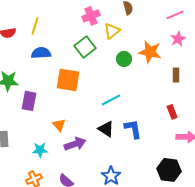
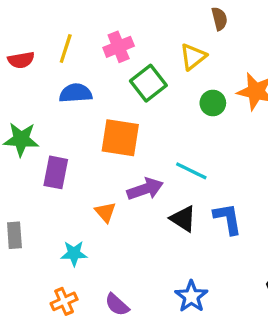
pink cross: (91, 16) -> (119, 47), moved
cyan line: (111, 100) -> (191, 171), turned 54
purple arrow: (75, 144) -> (145, 189), moved

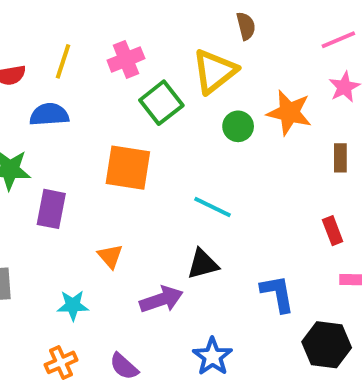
yellow triangle: (193, 57) -> (214, 71), size x1.4
blue semicircle: (76, 93) -> (49, 115), moved
purple arrow: (145, 189) -> (161, 299), moved
black triangle: (183, 219) -> (203, 264), turned -48
blue L-shape: (228, 219) -> (277, 294), moved

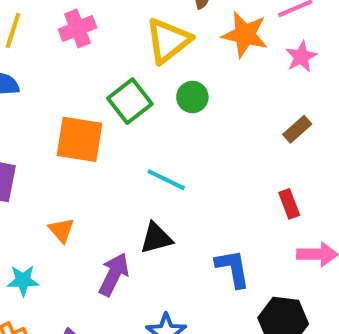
green square: (161, 103) -> (130, 101), moved
orange star: (289, 113) -> (245, 35), moved
brown rectangle: (340, 158) -> (297, 129), turned 48
purple arrow: (161, 299) -> (114, 274), turned -45

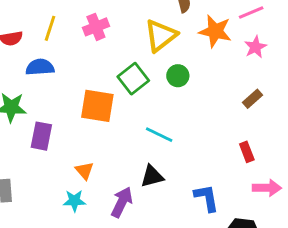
cyan star: (23, 280) -> (74, 201), moved

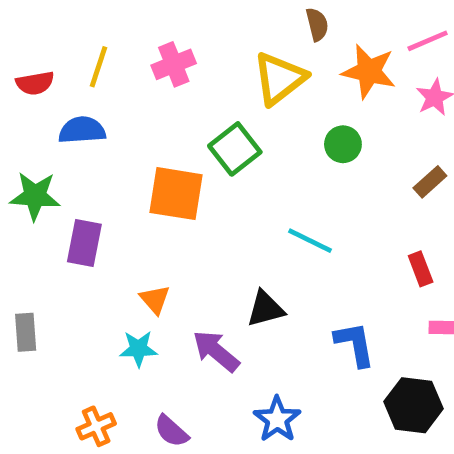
green circle: (178, 76) -> (343, 144), moved
cyan line: (159, 135) -> (310, 241), moved
purple arrow: (122, 202) -> (216, 351), turned -76

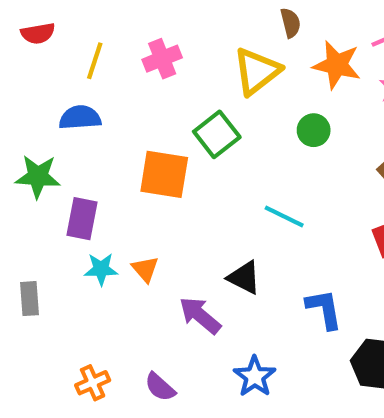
red semicircle: (35, 83) -> (38, 33), moved
black triangle: (265, 309) -> (244, 278), turned 42
cyan star: (138, 349) -> (101, 269), moved

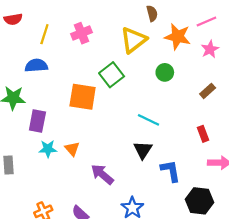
black triangle: (244, 278) -> (143, 150), moved, turned 36

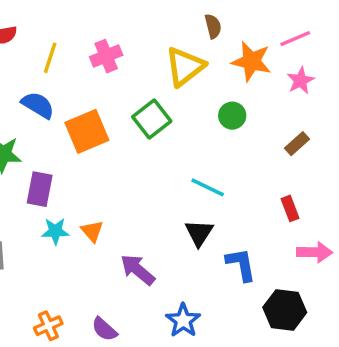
blue semicircle: (36, 65) -> (38, 105), turned 35
orange square: (83, 97) -> (87, 131), moved, turned -32

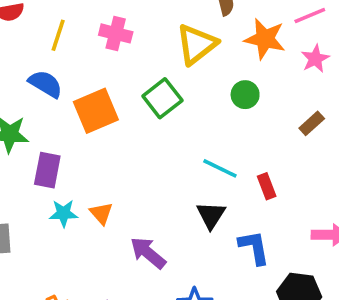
pink cross: (106, 56) -> (116, 33), turned 36
red rectangle: (290, 208) -> (267, 186), moved

